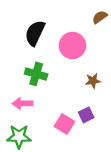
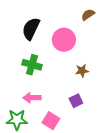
pink arrow: (22, 104) -> (32, 98), moved
pink square: (65, 124) -> (51, 121), moved

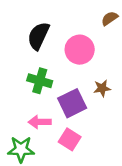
purple square: (76, 101) -> (72, 103), moved, size x1.6
pink square: (51, 121) -> (70, 139), moved

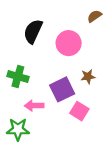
green cross: (40, 81) -> (18, 77), moved
pink square: (70, 139) -> (79, 111), moved

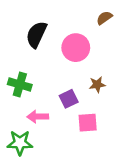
purple square: (62, 89) -> (69, 99), size x0.7
pink square: (79, 111) -> (88, 123), turned -36

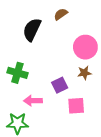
brown semicircle: (104, 18) -> (61, 14), moved
pink circle: (76, 48) -> (85, 47), moved

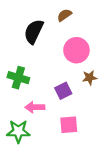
pink circle: (85, 47) -> (76, 50), moved
pink square: (76, 106) -> (69, 125), moved

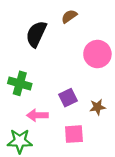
pink circle: (76, 50) -> (97, 54), moved
brown star: (90, 78) -> (97, 107), moved

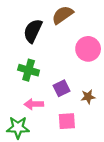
brown semicircle: (69, 16) -> (63, 15), size x1.5
green cross: (20, 83) -> (29, 70), moved

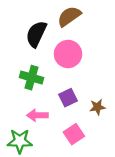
pink circle: (88, 49) -> (68, 54), moved
pink square: (67, 121) -> (74, 134), turned -30

